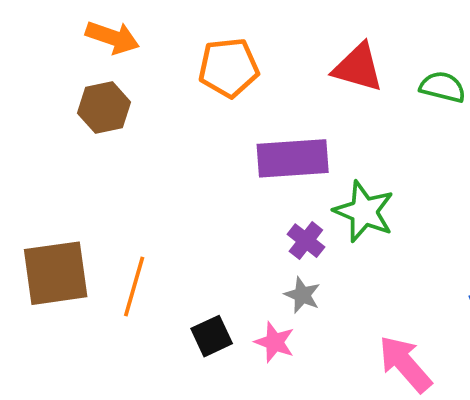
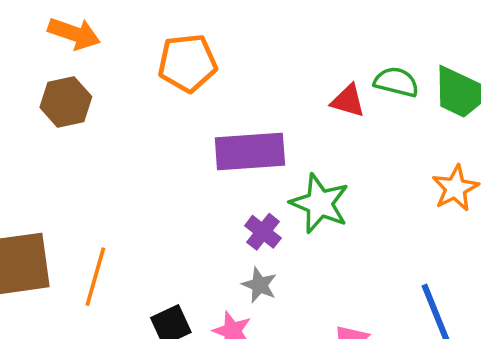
red triangle: (358, 68) -> (348, 101), moved, size x0.7

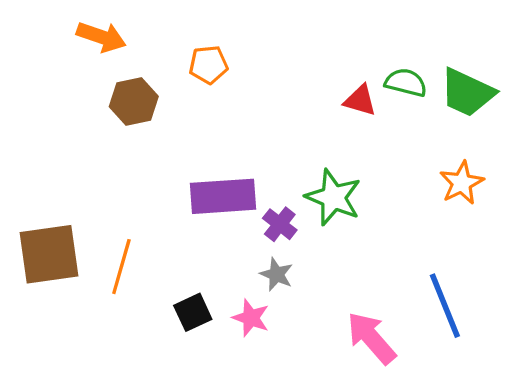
orange pentagon: (187, 63) -> (208, 65), size x0.7
brown hexagon: (66, 102) -> (134, 101), moved
purple rectangle: (250, 152) -> (223, 196), moved

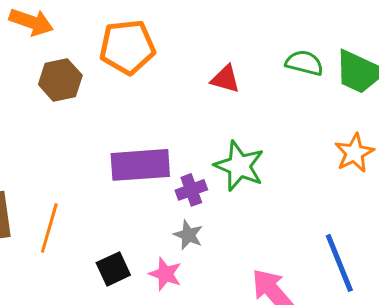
orange pentagon: (208, 65) -> (127, 47), size x1.6
red triangle: (360, 100) -> (225, 79), moved
purple cross: (280, 224) -> (191, 190), turned 32

